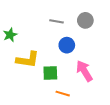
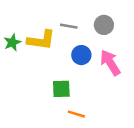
yellow L-shape: (28, 60) -> (41, 40), moved
pink arrow: (84, 71) -> (110, 63), moved

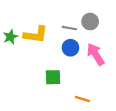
gray line: (69, 26) -> (69, 28), moved
orange line: (76, 114) -> (82, 99), moved

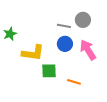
yellow L-shape: (36, 35) -> (33, 53), moved
orange line: (82, 99) -> (74, 82), moved

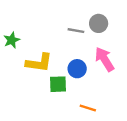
blue circle: (65, 44) -> (77, 69), moved
orange line: (74, 82) -> (88, 108), moved

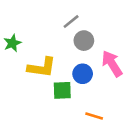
gray circle: (99, 23) -> (84, 41), moved
gray line: (76, 31) -> (71, 21), moved, turned -49

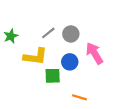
gray line: (71, 21) -> (48, 33), moved

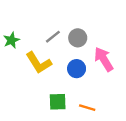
yellow L-shape: (35, 57) -> (39, 63), turned 50
green square: (53, 76) -> (58, 102), moved

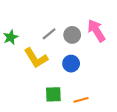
pink arrow: (104, 59) -> (96, 31), moved
orange line: (87, 108) -> (81, 100), turned -32

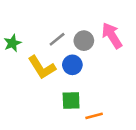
blue circle: (71, 64) -> (72, 65), moved
green square: (53, 94) -> (71, 101), moved

